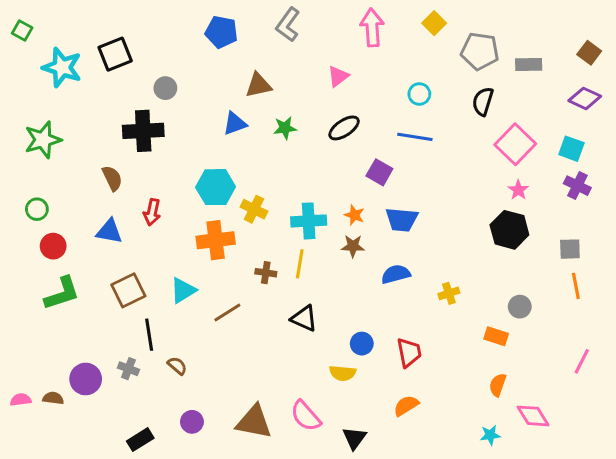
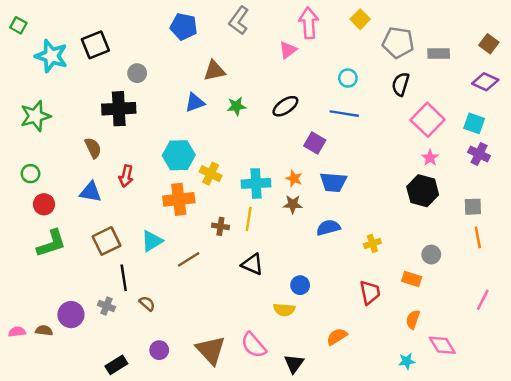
pink triangle: (338, 76) -> (288, 50), moved
red trapezoid: (409, 352) -> (370, 293), moved
brown triangle: (254, 422) -> (211, 350), turned 36

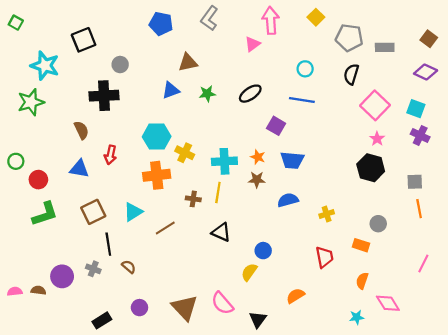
cyan star: (51, 56) -> (45, 66), moved
green circle: (31, 174) -> (16, 161), moved
yellow semicircle: (284, 310) -> (249, 272), turned 120

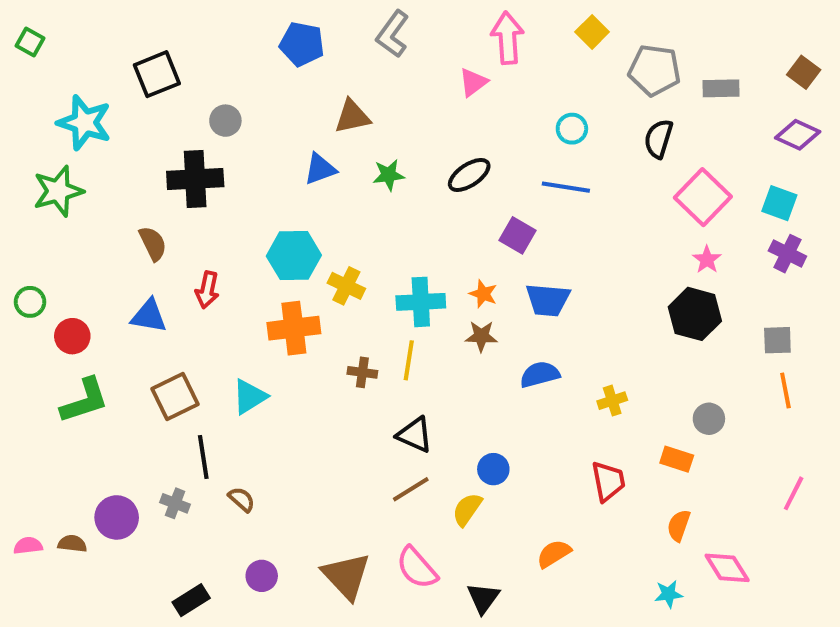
brown line: (165, 228) -> (411, 489), moved

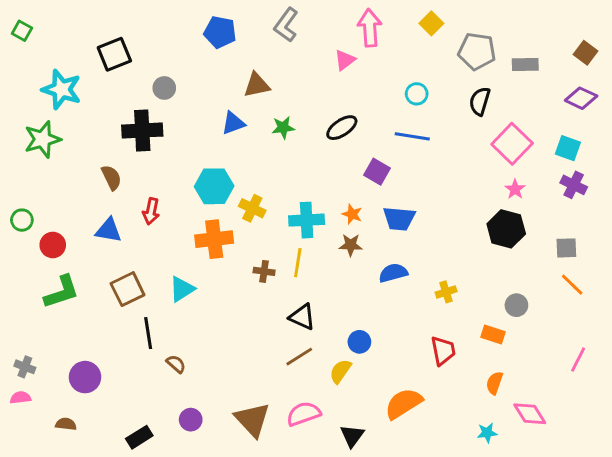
orange line: (785, 391) -> (572, 285), turned -35
gray cross: (175, 503) -> (25, 367), moved
brown semicircle: (72, 544) -> (66, 424), moved
orange semicircle: (554, 554) -> (403, 403), size x1.5
pink semicircle: (417, 568) -> (304, 414), turned 112

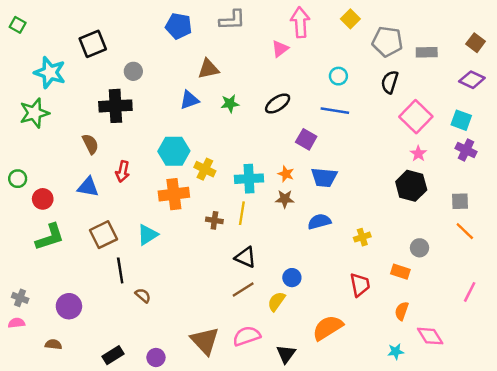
gray L-shape: (286, 25) -> (232, 20), turned -128
purple circle: (191, 420) -> (156, 357), moved

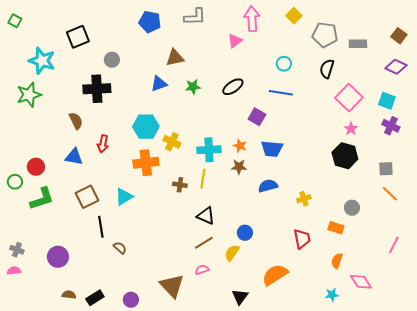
green circle: (18, 179) -> (15, 182), moved
pink semicircle: (247, 336) -> (202, 270), moved, size x0.6
brown semicircle: (53, 344) -> (69, 295), moved

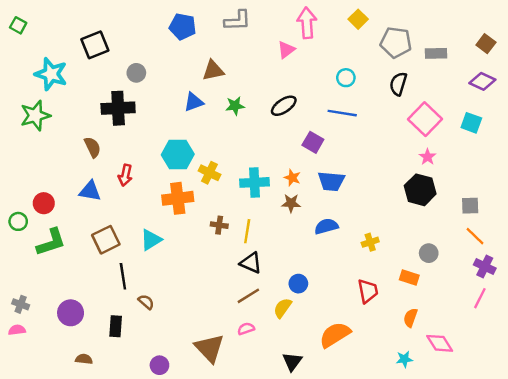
purple cross: (391, 126) -> (485, 267), moved
yellow line: (203, 179) -> (247, 231), moved
black rectangle: (95, 298) -> (116, 326), moved, turned -54

